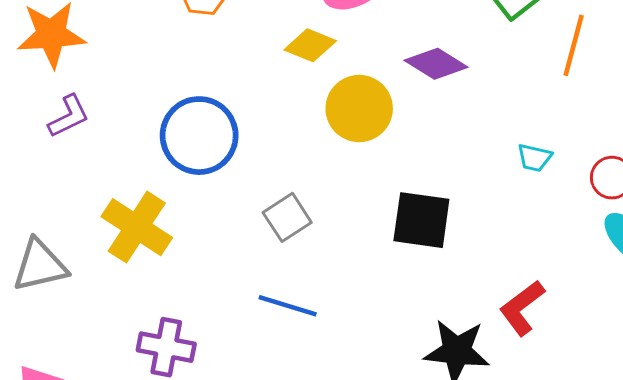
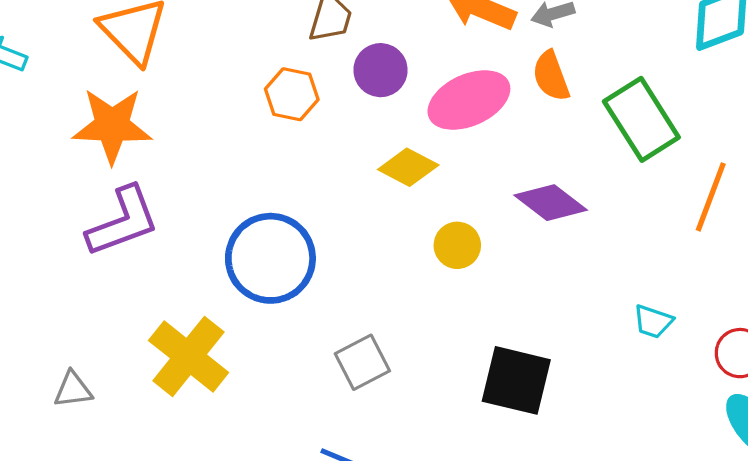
yellow circle: (359, 109) -> (457, 245), size x0.6
purple L-shape: (69, 116) -> (123, 221), size x1.5
gray triangle: (40, 265) -> (73, 390), size x0.6

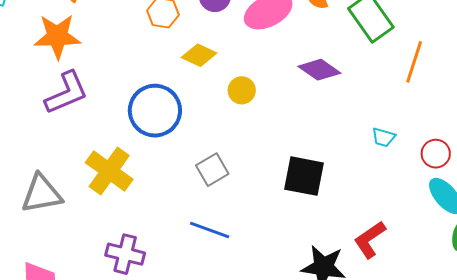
yellow diamond: (408, 167) -> (199, 55), moved
yellow circle: (457, 245) -> (242, 90), moved
gray triangle: (73, 390) -> (42, 194), size x1.8

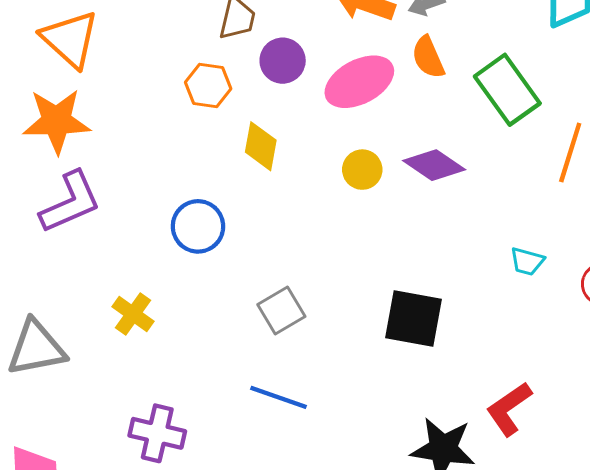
yellow diamond: (199, 55) -> (261, 146), turned 76
yellow circle: (242, 90) -> (362, 170), moved
blue circle: (155, 111) -> (198, 226), size x0.7
yellow cross: (109, 171) -> (133, 314), size x0.6

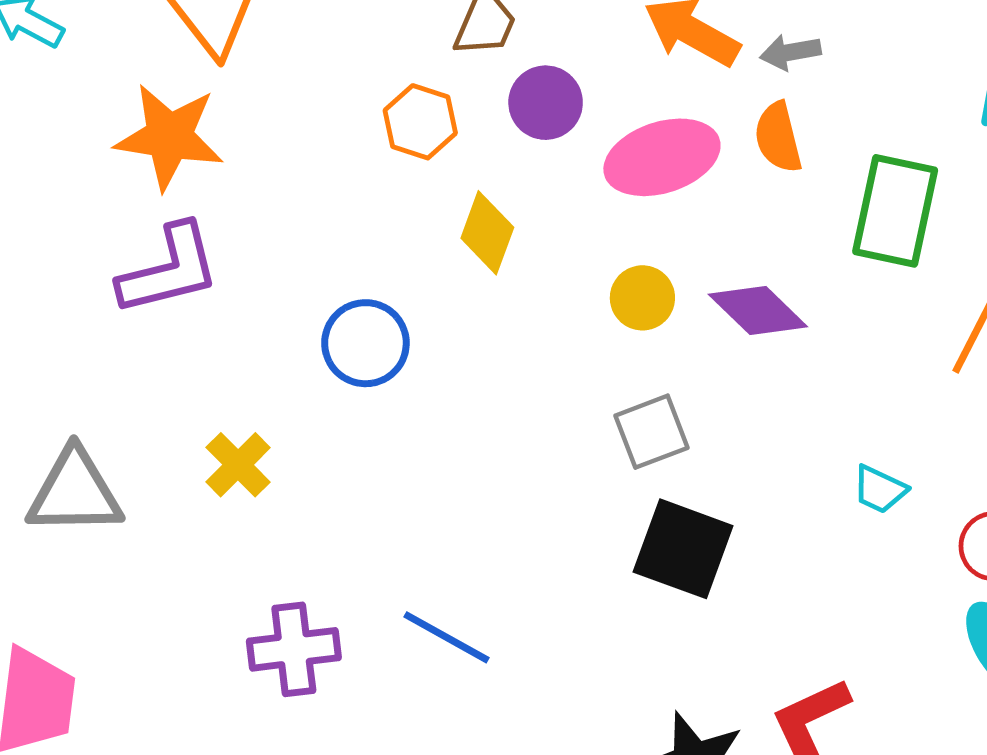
green rectangle: (507, 90) -> (895, 211), turned 38
gray square: (281, 311) -> (652, 432), moved
purple cross: (157, 433) -> (294, 649), moved, turned -30

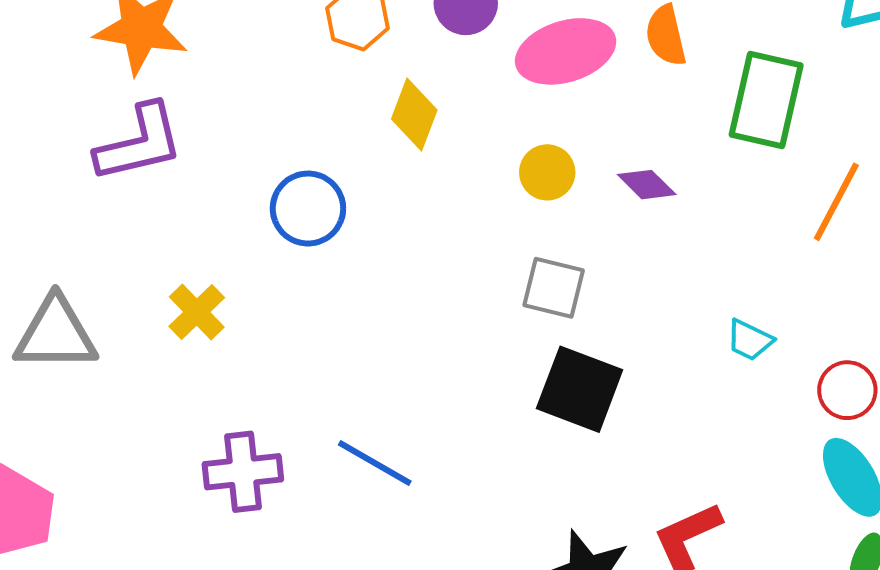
purple diamond: (758, 311) -> (647, 185), size x0.7
gray square: (652, 432) -> (554, 288), turned 34

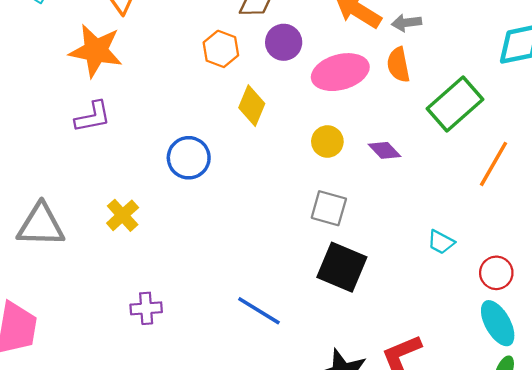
green rectangle: (766, 100) -> (455, 104), turned 34
purple L-shape: (139, 143) -> (93, 117), size x0.7
blue line: (375, 463) -> (259, 311), moved
purple cross: (243, 472) -> (146, 308), size x0.7

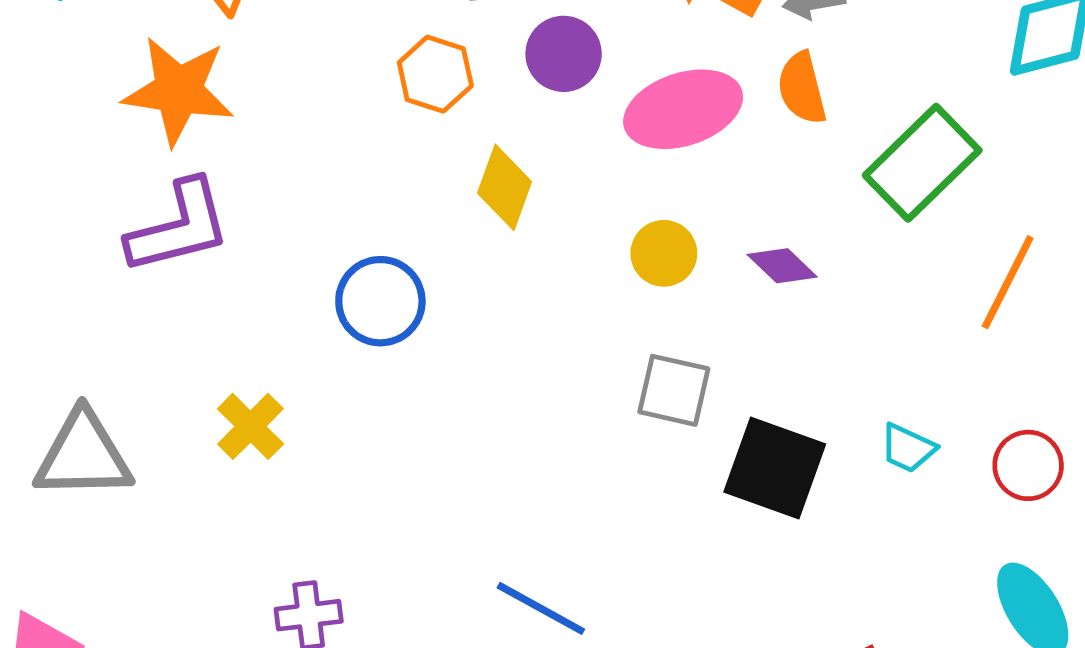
purple L-shape: (93, 117) -> (179, 227), size x1.4
black square: (342, 267) -> (775, 468), moved
red circle: (496, 273) -> (1028, 465), moved

